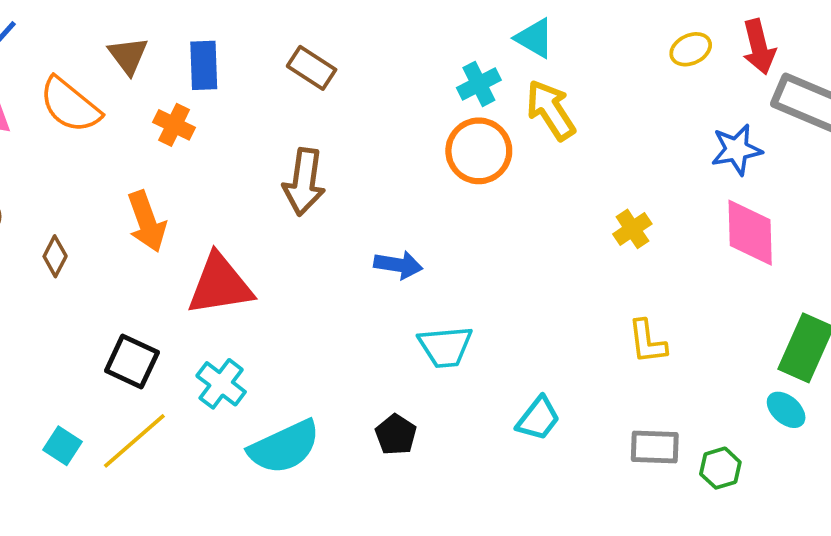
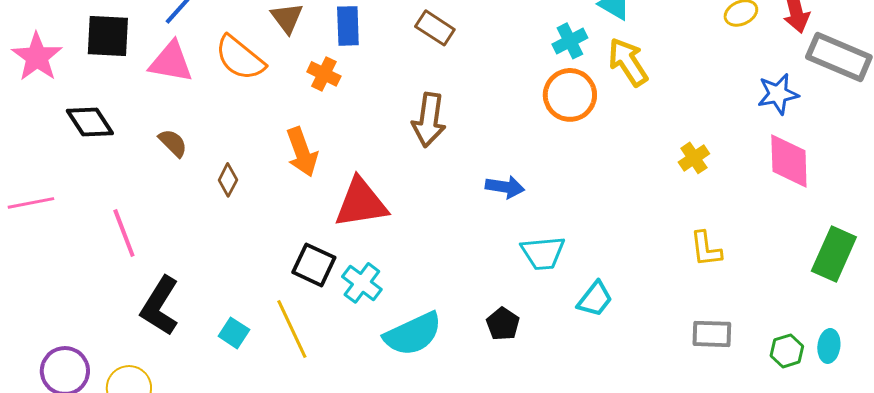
black square: (132, 362) -> (314, 265), moved
cyan ellipse: (786, 410) -> (829, 346), moved, turned 56
cyan trapezoid: (538, 419) -> (595, 299), moved
yellow line: (134, 441) -> (292, 329), turned -74
green hexagon: (720, 468) -> (787, 351), moved

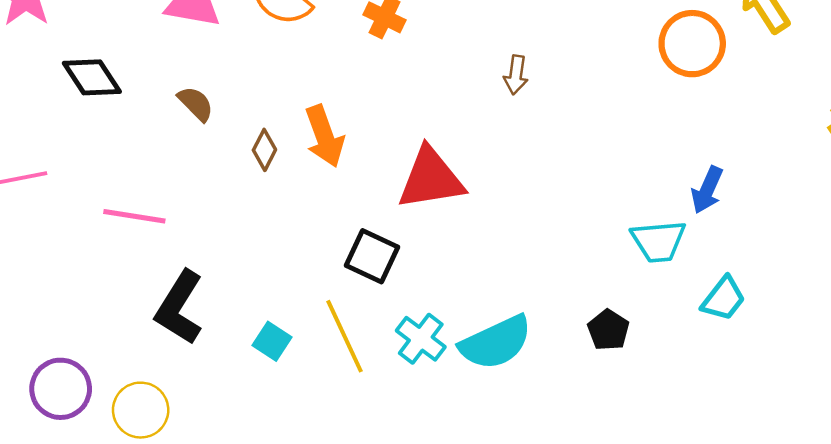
brown arrow: (429, 120) -> (516, 75), size x0.6
orange arrow: (302, 152) -> (324, 136), moved
blue arrow: (505, 187) -> (707, 190), moved, turned 105
pink line: (124, 233) -> (134, 216), turned -60
cyan cross: (362, 283) -> (421, 339), moved

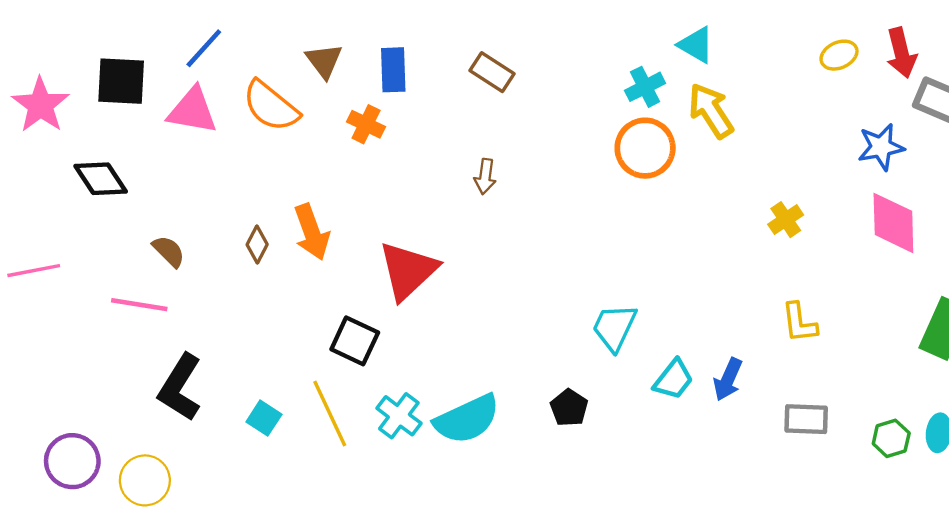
brown semicircle: (196, 104) -> (169, 251), moved
red triangle: (431, 179) -> (408, 271), turned -34
blue arrow: (707, 190) -> (728, 379), moved
cyan trapezoid: (658, 241) -> (614, 327), turned 120

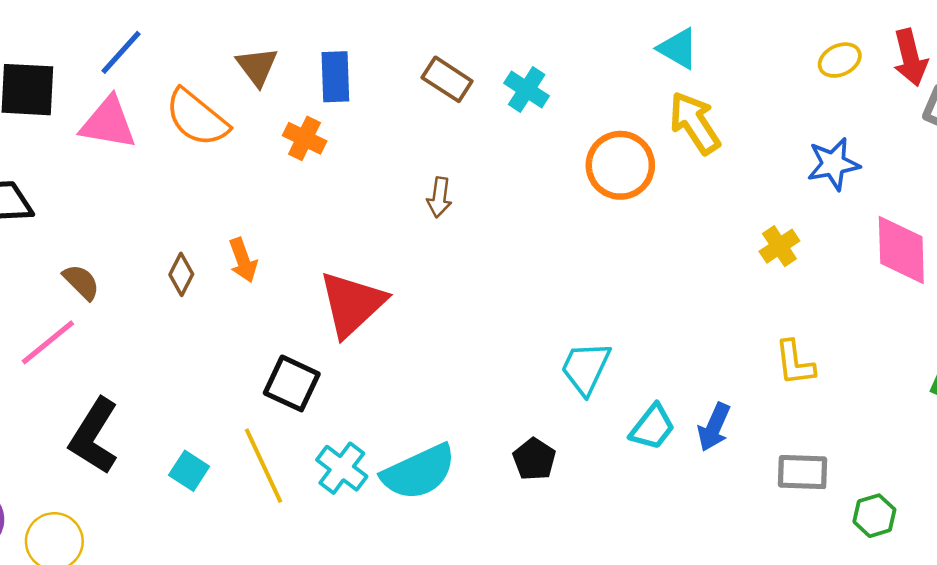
cyan cross: (645, 87) -> (527, 90), moved, turned -30
blue star: (881, 147) -> (833, 164), moved
orange arrow: (312, 232) -> (243, 260), size x0.7
pink line: (139, 305) -> (48, 342), turned -48
green hexagon: (891, 438) -> (874, 516), moved

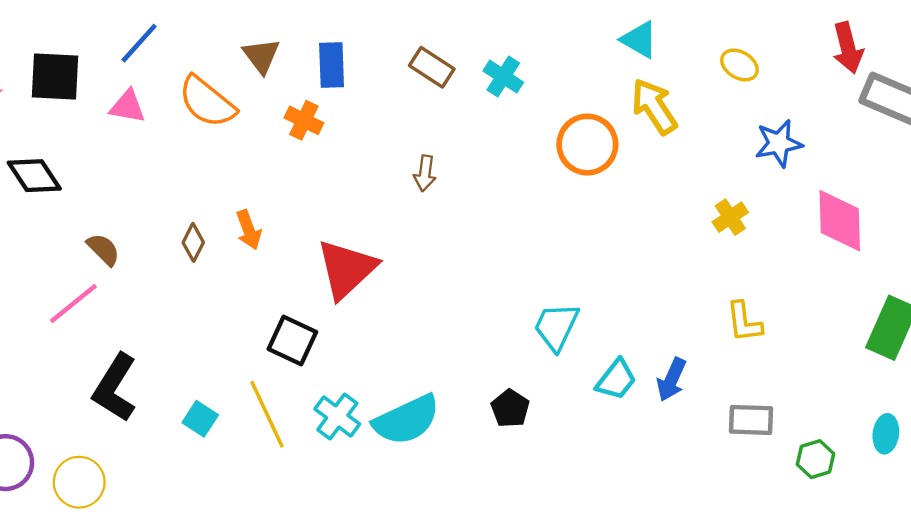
yellow ellipse: (840, 60) -> (739, 65), moved, turned 57
pink triangle: (108, 123) -> (128, 107), size x0.7

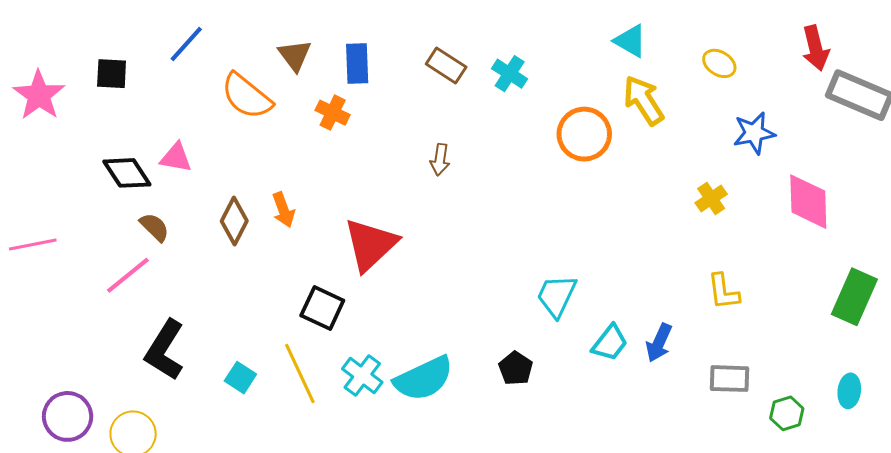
black square: (55, 77) -> (112, 74), size x0.7
pink triangle: (128, 107) -> (176, 158), moved
black diamond: (34, 176) -> (127, 173), moved
brown diamond: (193, 242) -> (234, 221), size x1.4

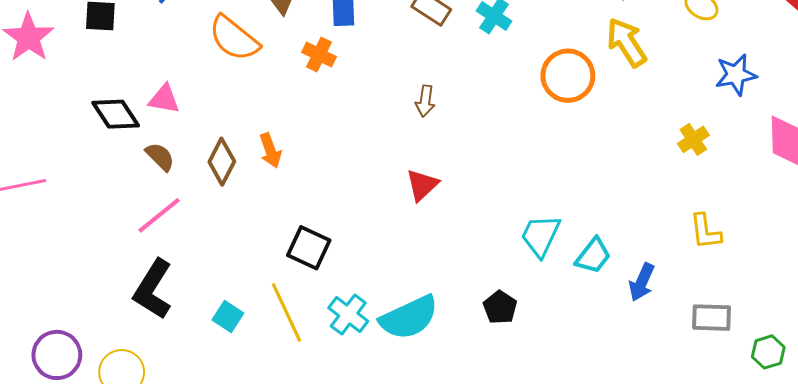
brown semicircle: (155, 227) -> (160, 157), moved
red triangle: (370, 245) -> (422, 185), moved, size x0.6
pink line: (128, 275) -> (159, 215), moved
cyan trapezoid: (610, 343) -> (593, 256), moved

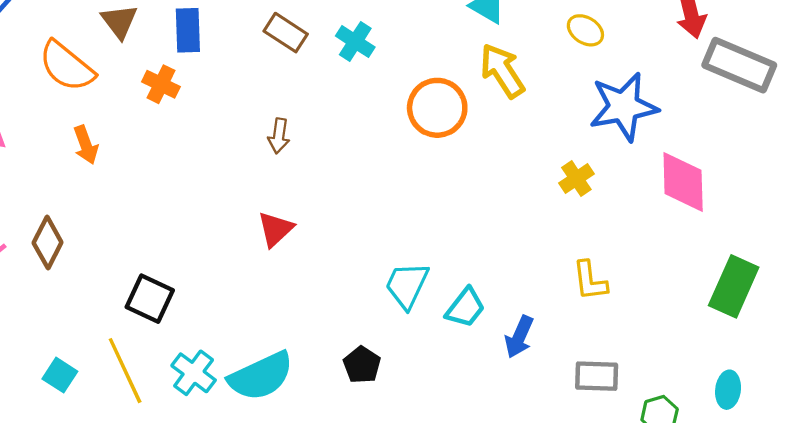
blue star: (736, 75) -> (624, 107), size x1.5
orange arrow: (270, 151) -> (86, 145), moved
brown diamond: (222, 162) -> (48, 243), moved

